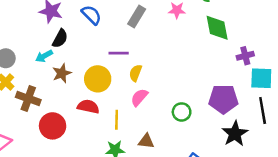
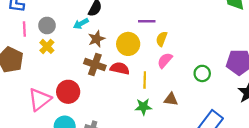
brown cross: (28, 98) -> (95, 64), moved
red circle: (53, 126) -> (68, 92), moved

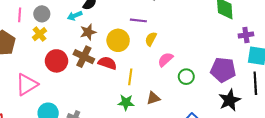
pink semicircle: (165, 60) -> (165, 60), moved
red circle: (68, 92) -> (56, 61), moved
brown triangle: (171, 99) -> (153, 98), turned -32

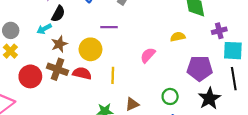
yellow semicircle: (151, 39) -> (178, 37), moved, turned 56
pink semicircle: (165, 60) -> (148, 55), moved
yellow line: (130, 77) -> (113, 75), moved
green circle: (186, 77) -> (170, 96), moved

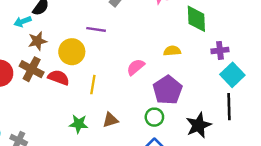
cyan square: (233, 51) -> (232, 75), turned 36
purple pentagon: (200, 68) -> (168, 90), moved, turned 30

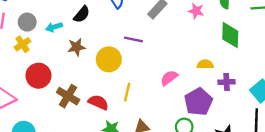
cyan arrow: (23, 22) -> (54, 27), moved
purple cross: (220, 50) -> (227, 82), moved
brown cross: (32, 69) -> (68, 96), moved
red semicircle: (59, 78) -> (98, 102), moved

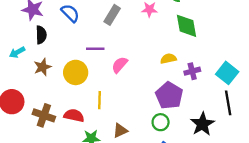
black semicircle: (82, 14) -> (41, 35), turned -30
pink semicircle: (169, 78) -> (120, 65), moved

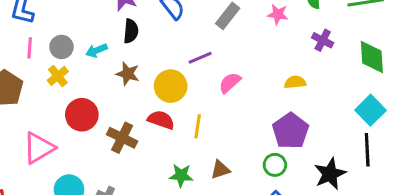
green diamond: (187, 26) -> (372, 57), moved
purple line: (95, 49) -> (200, 58), turned -30
brown star: (42, 67) -> (128, 74), turned 30
purple cross: (192, 71) -> (323, 40), moved, turned 35
red semicircle: (74, 115) -> (161, 120), moved

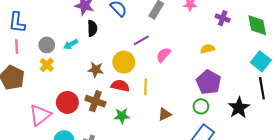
pink line: (30, 48) -> (17, 47), moved
brown star: (128, 74) -> (96, 70), moved
red circle: (82, 115) -> (67, 102), moved
green star: (181, 175) -> (122, 116), moved

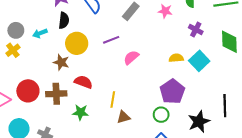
cyan square: (261, 61) -> (199, 61), moved
yellow circle: (124, 62) -> (77, 43), moved
yellow line: (146, 87) -> (113, 99), moved
brown cross: (95, 101) -> (56, 94), turned -30

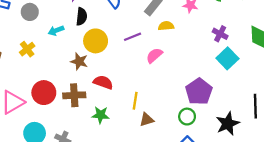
gray circle: (16, 30) -> (30, 12), moved
purple cross: (196, 30) -> (220, 34), moved
yellow semicircle: (176, 58) -> (166, 26), moved

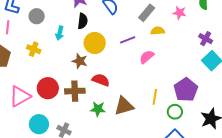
cyan arrow: (56, 31) -> (60, 33), turned -56
yellow cross: (27, 49) -> (34, 49), turned -32
yellow line: (135, 101) -> (155, 97), moved
brown triangle: (147, 120) -> (124, 106), moved, size x1.5

